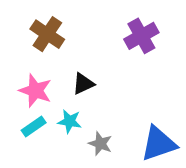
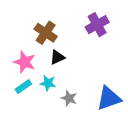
brown cross: (47, 34) -> (46, 33), moved

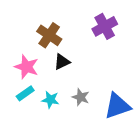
cyan star: (48, 83) -> (50, 100), moved
gray star: (69, 98) -> (81, 97), moved

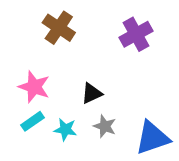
brown cross: (49, 35) -> (59, 28), moved
black triangle: (62, 62) -> (92, 93), moved

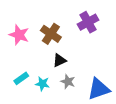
brown cross: (59, 28) -> (51, 34), moved
pink star: (34, 87) -> (19, 35), moved

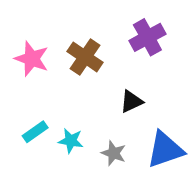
black triangle: (59, 60) -> (131, 101), moved
gray star: (68, 82) -> (114, 153), moved

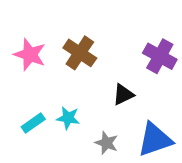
purple cross: (147, 37) -> (160, 56), moved, turned -32
cyan star: (71, 141) -> (68, 118), moved

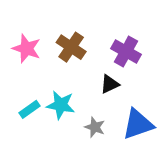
purple cross: (160, 56) -> (126, 52), moved
cyan star: (68, 118) -> (61, 105), size x1.4

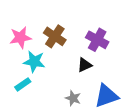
pink star: (27, 49) -> (20, 38), turned -30
cyan star: (61, 105) -> (34, 62), moved

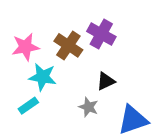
purple cross: (97, 40) -> (101, 34), moved
gray star: (73, 98) -> (88, 107), moved

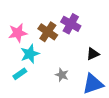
cyan star: (43, 77) -> (30, 54), turned -30
black triangle: (106, 81) -> (93, 54), moved

